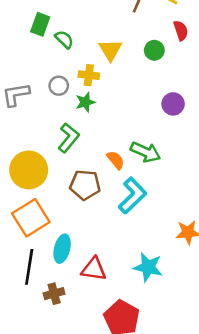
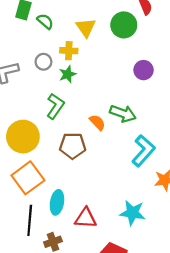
green circle: (154, 50) -> (124, 25), size x1.5
cyan L-shape: (132, 196) -> (143, 151), moved

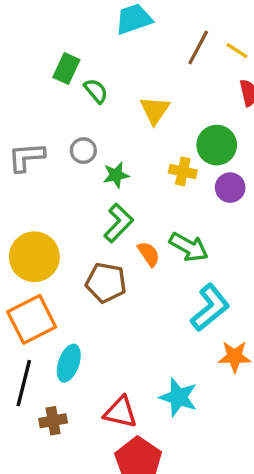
green circle: (124, 25) -> (217, 145), moved
yellow cross: (69, 51) -> (183, 171), moved
green L-shape: (55, 106) -> (119, 223), moved
red triangle: (86, 218) -> (121, 412), moved

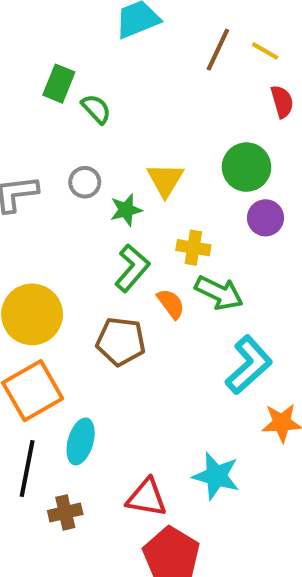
yellow triangle: (155, 110) -> (165, 180), moved
yellow cross: (183, 171) -> (193, 248), moved

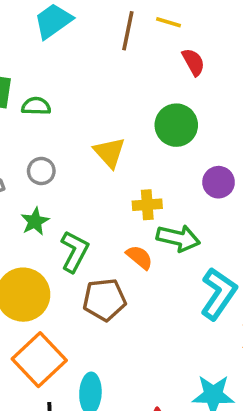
green semicircle: (96, 109) -> (36, 106), turned -32
green star: (126, 210) -> (35, 221), moved
purple circle: (266, 218) -> (219, 182), moved
green L-shape: (132, 268) -> (75, 251), moved

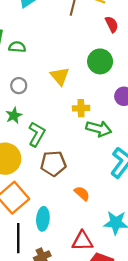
orange semicircle: (139, 257) -> (82, 193), moved

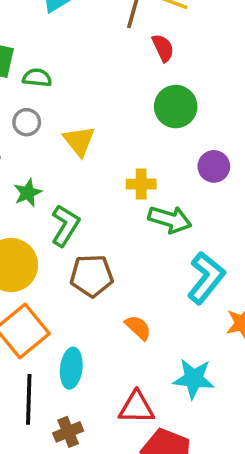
red semicircle: (112, 24) -> (163, 48), moved
yellow triangle: (60, 76) -> (79, 141), moved
gray circle: (19, 86) -> (27, 122), moved

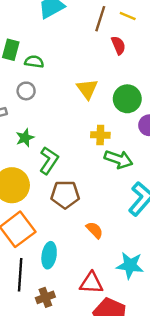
green circle: (176, 107) -> (127, 99), moved
yellow triangle: (79, 141) -> (87, 89), moved

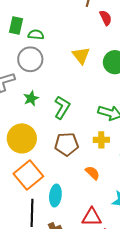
gray circle: (26, 91) -> (30, 59), size x1.6
yellow cross: (100, 135) -> (101, 140), moved
green L-shape: (49, 160) -> (62, 107), moved

